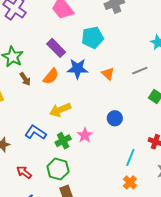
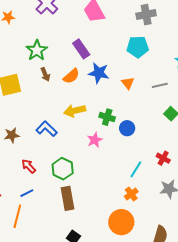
cyan pentagon: (93, 38) -> (138, 47), moved
green cross: (63, 141) -> (107, 117), moved, turned 35

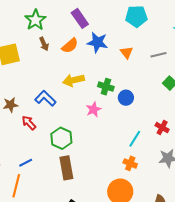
red arrow: (29, 166) -> (29, 123), moved
orange cross: (131, 194) -> (130, 163), turned -32

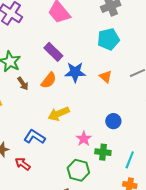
green cross: (106, 87) -> (103, 152), moved
green hexagon: (61, 138) -> (78, 170), moved

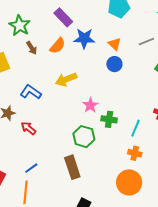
blue circle: (113, 121) -> (114, 64), moved
blue L-shape: (34, 137) -> (31, 92), moved

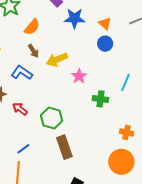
orange semicircle: (58, 46) -> (32, 27), moved
brown arrow: (32, 48) -> (33, 51), moved
pink star: (90, 105) -> (79, 76), moved
cyan line: (136, 128) -> (126, 82), moved
green hexagon: (84, 137) -> (52, 118), moved

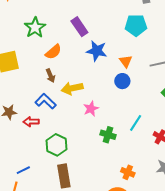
blue L-shape: (22, 73) -> (45, 101), moved
red arrow: (20, 109) -> (31, 122), moved, turned -49

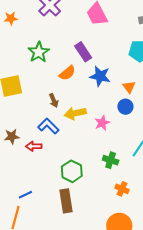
orange semicircle: (53, 52) -> (67, 73), moved
pink star: (91, 109) -> (102, 123), moved
green hexagon: (56, 145) -> (72, 171), moved
orange cross: (128, 172) -> (122, 189), moved

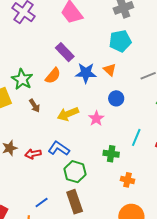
green star: (39, 52) -> (22, 79), moved
orange triangle: (129, 87) -> (110, 70), moved
brown arrow: (54, 100) -> (34, 106), moved
blue L-shape: (48, 126) -> (59, 148), moved
blue line: (25, 195) -> (42, 202), moved

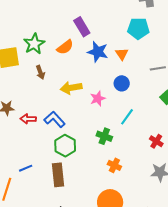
cyan line: (136, 137) -> (127, 117), moved

